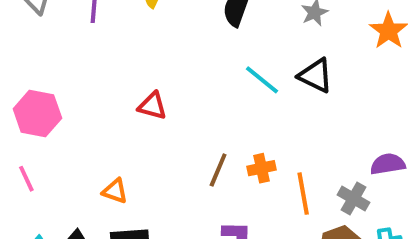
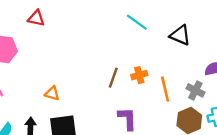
black triangle: (316, 76) -> (180, 35), moved
red triangle: (152, 106) -> (36, 18), moved

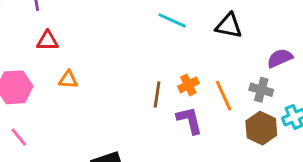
orange triangle: (52, 93) -> (68, 80), moved
purple L-shape: (127, 119) -> (190, 120), moved

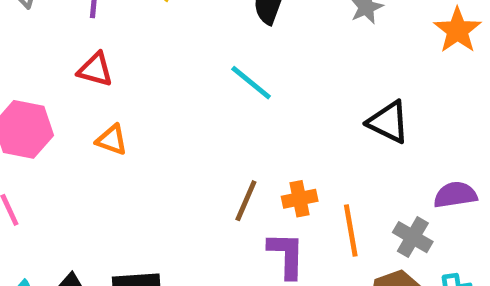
cyan line: (172, 20) -> (251, 83), moved

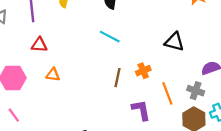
orange cross: (300, 199) -> (143, 71), moved
brown line: (246, 201) -> (117, 78), moved

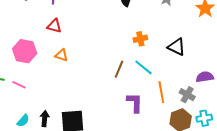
cyan line: (110, 37) -> (143, 67), moved
orange cross: (143, 71) -> (140, 39), moved
pink line: (14, 115) -> (19, 85), turned -40

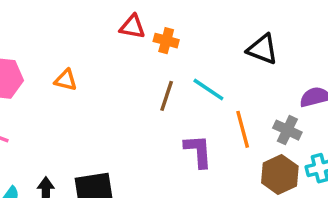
red triangle: (54, 26) -> (132, 27), moved
orange cross: (140, 39) -> (166, 41), moved, turned 32

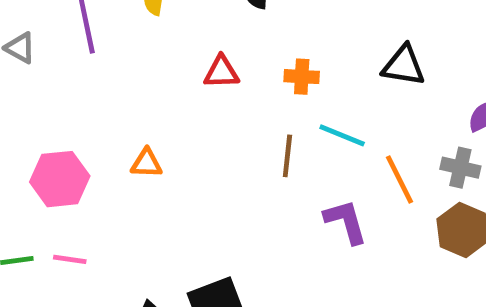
orange cross: (166, 41) -> (302, 77), moved

